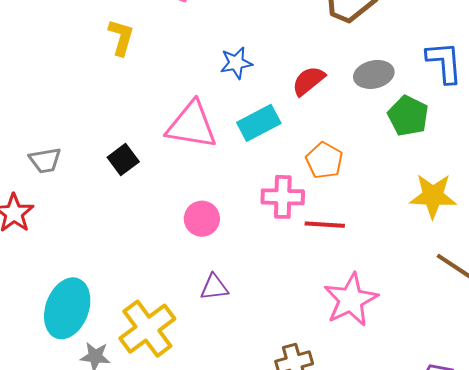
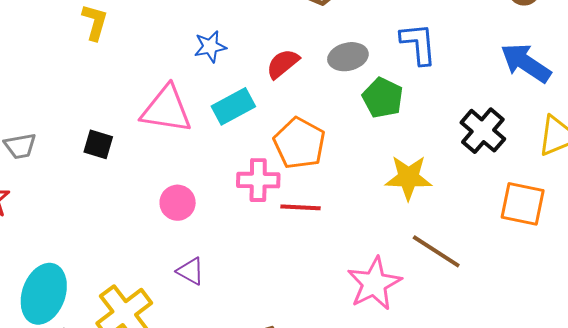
black square: (123, 159) -> (98, 144), turned -36
orange pentagon: (324, 161) -> (299, 143), size x1.4
purple triangle: (214, 287) -> (191, 271), turned 36
pink star: (351, 300) -> (374, 284), moved

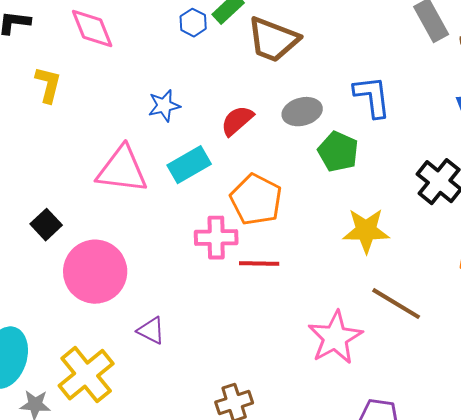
black square: (98, 144) -> (46, 225), moved, turned 32
pink circle: (178, 203) -> (95, 272), moved, size x1.8

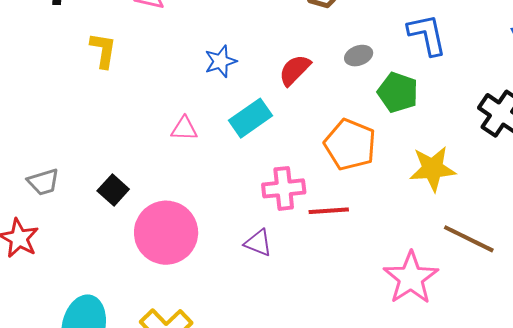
gray ellipse: (302, 112) -> (359, 56), size x0.7
pink triangle: (122, 170) -> (184, 129), size x0.5
orange pentagon: (256, 200) -> (350, 145), moved
purple triangle: (151, 331) -> (258, 243), moved

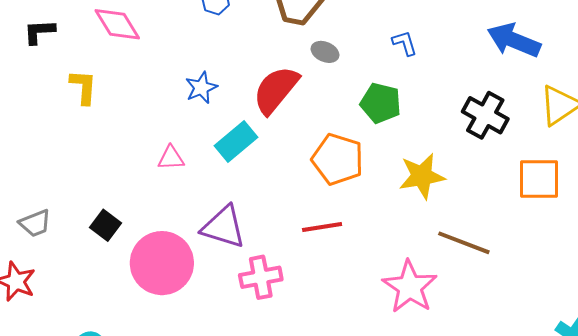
blue L-shape: (427, 35) -> (405, 43), size x0.6
gray ellipse: (359, 56) -> (325, 52), moved, turned 48
red semicircle: (295, 70) -> (276, 90), size x1.5
pink cross: (284, 188) -> (261, 277), moved
purple triangle: (258, 243) -> (224, 227), moved, size x1.6

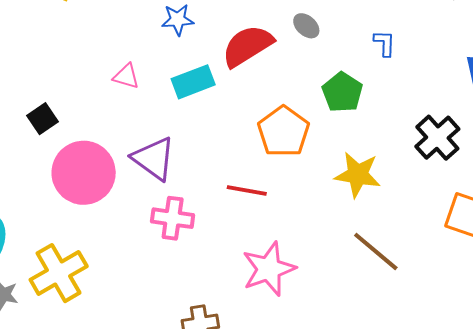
pink star: (410, 287) -> (269, 269), moved

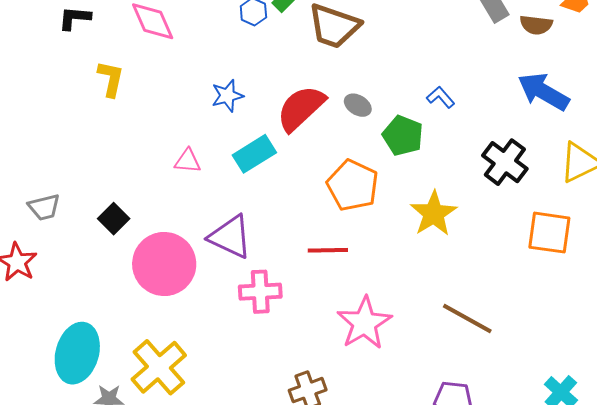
gray ellipse: (306, 26) -> (358, 105), moved
blue L-shape: (385, 43) -> (441, 97), moved, turned -32
yellow star: (358, 175) -> (434, 214), turned -30
brown line: (376, 251) -> (467, 318), moved

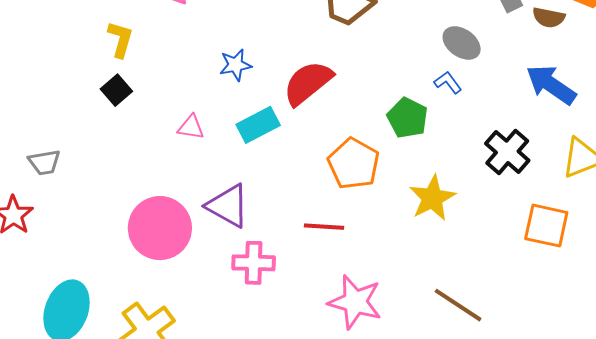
gray ellipse: (358, 105) -> (462, 43), moved, size x1.4
black square: (114, 219) -> (116, 90), moved
pink star: (364, 323) -> (355, 302), turned -30

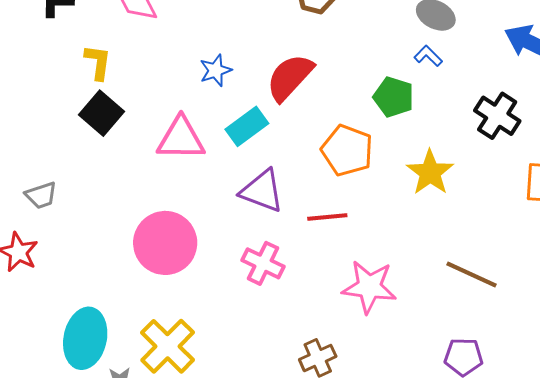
black square: (116, 90) -> (102, 113), size x1.4
pink triangle: (191, 127) -> (181, 139), size x1.8
purple triangle: (228, 206) -> (262, 191), moved
pink cross: (254, 263) -> (263, 263), turned 33

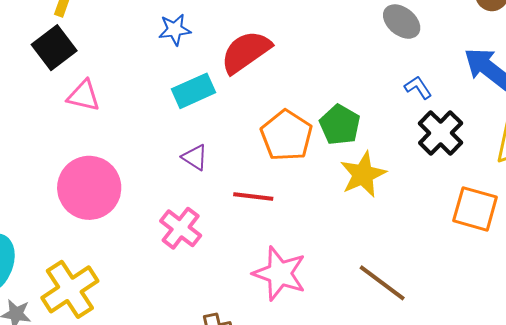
blue L-shape: (428, 56) -> (418, 88), moved
green pentagon: (394, 97) -> (340, 125), moved
pink triangle: (181, 139) -> (83, 96), moved, size x0.7
purple triangle: (262, 191) -> (195, 157), size x0.6

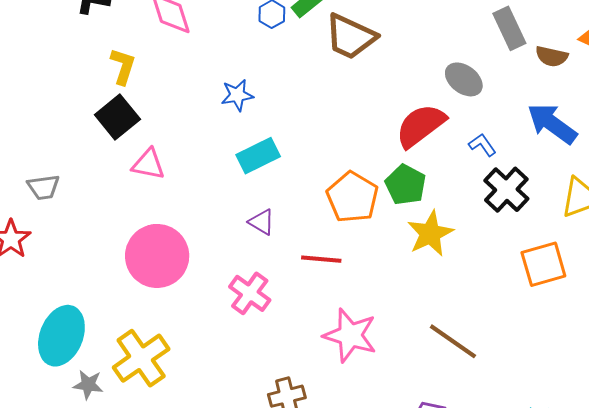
red semicircle: (246, 52) -> (421, 126), moved
orange square: (475, 209) -> (543, 264), turned -30

